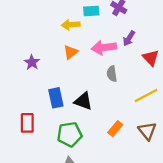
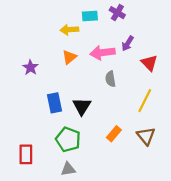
yellow line: (146, 96) -> (145, 101), turned -35
black triangle: (83, 101) -> (82, 106), turned 42
red rectangle: (27, 123) -> (26, 154), moved
green pentagon: (70, 134) -> (68, 139), turned 30

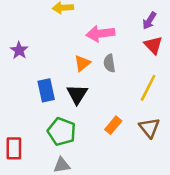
purple arrow: (128, 43) -> (149, 21), moved
orange triangle: (69, 57) -> (82, 63), moved

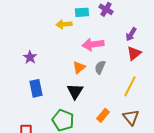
red triangle: (153, 45) -> (134, 53), turned 35
gray semicircle: (109, 63) -> (100, 67), turned 32
blue rectangle: (46, 90) -> (36, 88), moved

